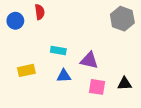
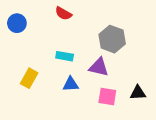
red semicircle: (40, 12) -> (63, 13), moved, turned 128
gray hexagon: (122, 19) -> (112, 39), moved
yellow rectangle: (26, 70) -> (29, 78), turned -49

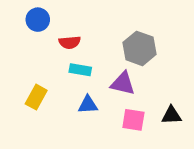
red semicircle: (63, 13) -> (70, 42), moved, turned -35
blue circle: (17, 23) -> (38, 20), moved

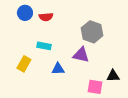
red semicircle: (70, 42) -> (46, 17), moved
cyan rectangle: (80, 70) -> (44, 46), moved
pink square: (133, 120) -> (95, 87), moved

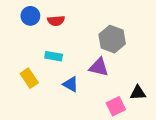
yellow rectangle: (24, 64) -> (29, 78), turned -63
blue triangle: (58, 69) -> (71, 84), turned 32
pink square: (95, 87) -> (116, 106), turned -35

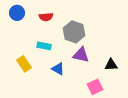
blue circle: (30, 16) -> (17, 13), moved
gray hexagon: (112, 39) -> (74, 32), moved
black triangle: (138, 93) -> (111, 65), moved

